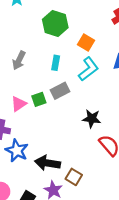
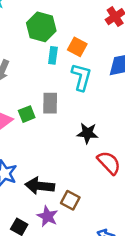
cyan rectangle: (56, 63) -> (53, 55), moved
cyan L-shape: (88, 69) -> (81, 77), turned -35
gray rectangle: (60, 91) -> (50, 103), turned -60

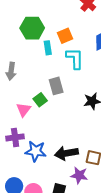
orange square: (77, 47) -> (65, 36), turned -35

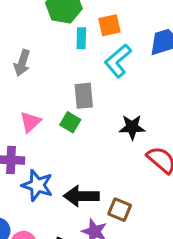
cyan L-shape: (75, 58) -> (118, 61), turned -140
green square: (40, 100) -> (70, 122), moved, turned -32

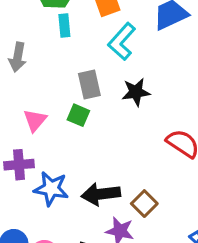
cyan rectangle: (81, 38) -> (64, 26), moved
black star: (132, 127) -> (136, 92), moved
brown square: (120, 210) -> (144, 204), turned 30

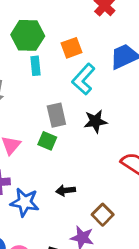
black arrow: (101, 194) -> (66, 190), moved, size x0.6

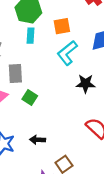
gray rectangle: (56, 115) -> (15, 74), moved
black star: (95, 121) -> (86, 84), moved

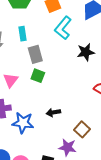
cyan rectangle: (30, 36) -> (23, 34), moved
gray rectangle: (15, 74) -> (35, 54), moved

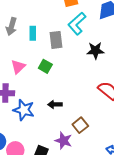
cyan rectangle: (23, 34) -> (33, 33), moved
gray rectangle: (35, 54) -> (56, 40), moved

